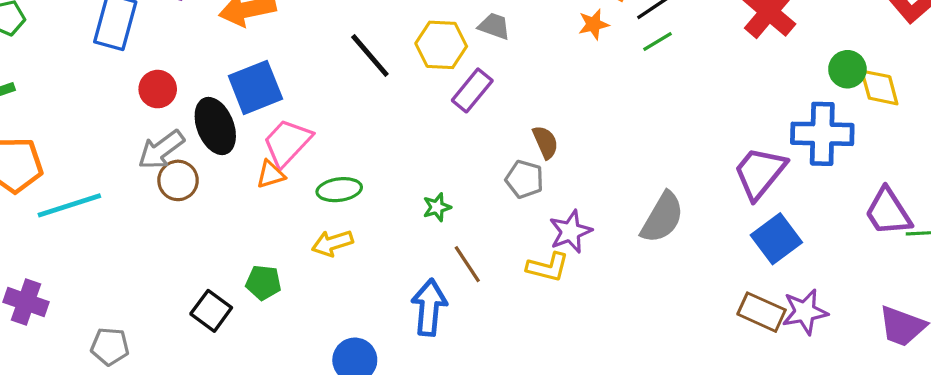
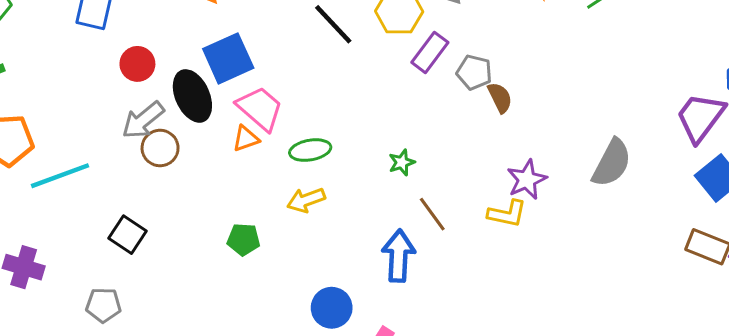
pink trapezoid: (287, 143) -> (260, 108), turned 90
gray pentagon: (524, 179) -> (474, 72), moved
black square: (211, 311) -> (128, 235), moved

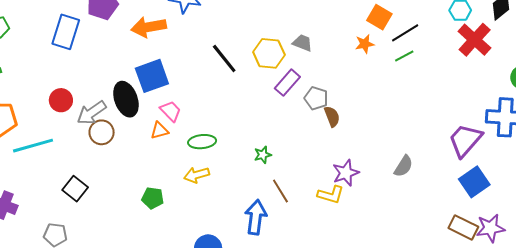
red circle: (137, 64) -> (61, 100), moved
pink trapezoid: (260, 108) -> (171, 111), size x0.7
gray semicircle: (612, 163) -> (403, 166), size x0.7

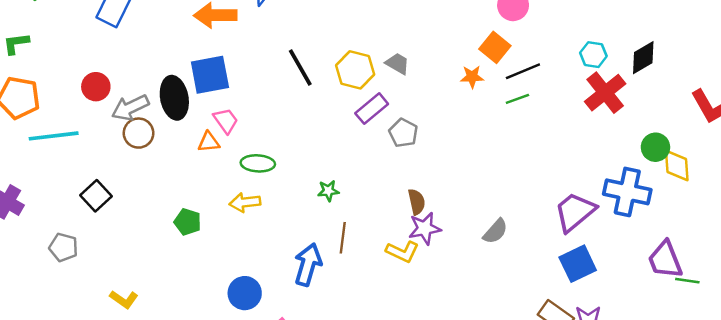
brown semicircle: (332, 116) -> (417, 202), moved
brown line: (280, 191) -> (343, 238), turned 30

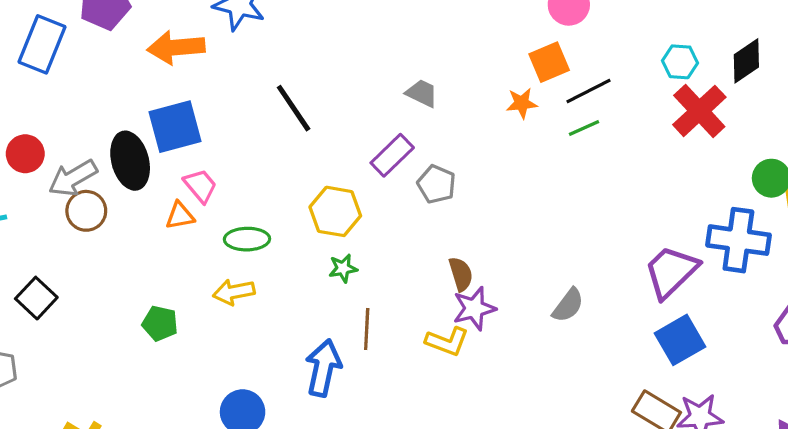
orange square: (495, 47) -> (549, 62), turned 32
yellow hexagon: (355, 70) -> (335, 211), moved

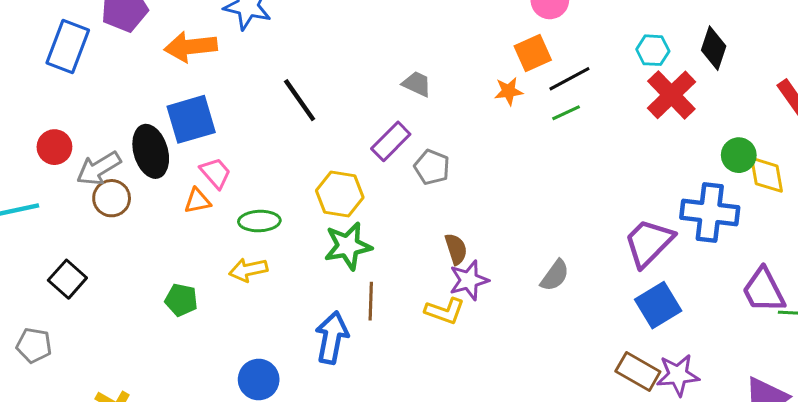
black diamond: (746, 61) -> (714, 48), turned -36
green star: (343, 268) -> (348, 246), size x1.8

